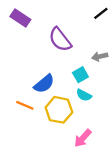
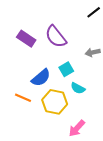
purple rectangle: (20, 18) -> (26, 39), moved
cyan square: (80, 75) -> (66, 69), moved

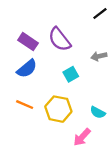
blue semicircle: (41, 78) -> (27, 69), moved
cyan semicircle: (78, 88) -> (98, 112), moved

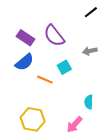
orange line: (25, 105) -> (45, 80), moved
yellow hexagon: (58, 109) -> (33, 119), moved
cyan semicircle: (98, 112) -> (89, 102), turned 64

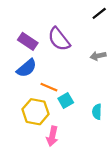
cyan square: (64, 67) -> (66, 101), moved
yellow hexagon: (33, 119) -> (36, 112), moved
pink arrow: (75, 124) -> (52, 136), moved, turned -30

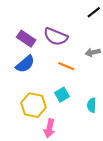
purple semicircle: (59, 39) -> (56, 37), turned -30
orange line: (49, 87) -> (66, 66), moved

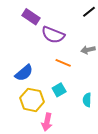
purple rectangle: (26, 39) -> (31, 17), moved
blue semicircle: (25, 64) -> (24, 73), moved

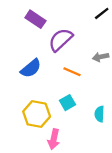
purple semicircle: (53, 35) -> (61, 40), turned 115
blue semicircle: (24, 73) -> (31, 68), moved

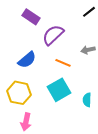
cyan square: (67, 103) -> (59, 90), size x1.6
yellow hexagon: (37, 114) -> (19, 93), moved
pink arrow: (54, 139) -> (26, 122), moved

